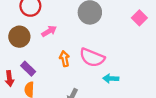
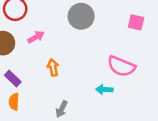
pink square: (139, 18) -> (136, 22), turned -32
pink semicircle: (92, 58) -> (121, 66), moved

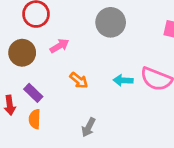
orange arrow: (53, 68) -> (79, 80), turned 140
cyan arrow: (104, 90) -> (123, 80), moved

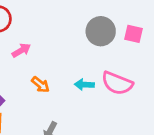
gray circle: (111, 22) -> (101, 31), moved

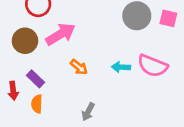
pink arrow: (21, 50) -> (61, 34), size x1.6

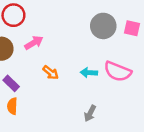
pink arrow: (61, 34) -> (34, 43), size x0.7
gray arrow: (88, 112) -> (90, 113), moved

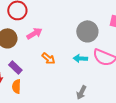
gray circle: (103, 26) -> (87, 31), moved

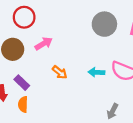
gray circle: (87, 31) -> (104, 24), moved
gray arrow: (81, 92) -> (112, 111), moved

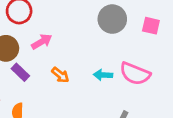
purple rectangle: (22, 83) -> (20, 72), moved

